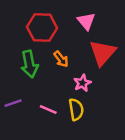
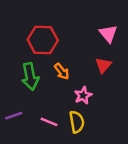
pink triangle: (86, 21) -> (108, 34), moved
red triangle: (103, 53) -> (103, 65), size x0.6

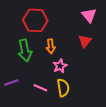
orange arrow: (62, 71) -> (51, 46), turned 32
pink star: (83, 95) -> (60, 66), moved

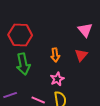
red hexagon: (35, 20) -> (20, 35), moved
orange arrow: (51, 46) -> (55, 55), moved

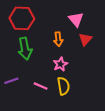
pink triangle: (85, 30) -> (76, 19), moved

